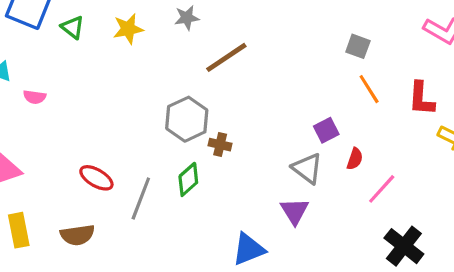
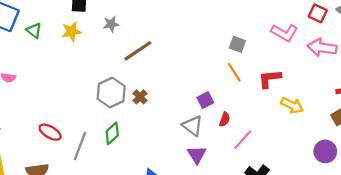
gray square: (358, 46) -> (237, 44), moved
red L-shape: (421, 99) -> (270, 79), turned 80
brown cross: (220, 145) -> (140, 97), moved, turned 32
purple triangle: (295, 211) -> (197, 155), moved

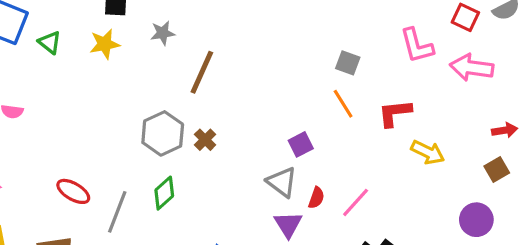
pink L-shape: (285, 33) -> (417, 46), turned 45
brown line: (138, 51) -> (202, 72), turned -32
red semicircle: (225, 119) -> (316, 198), moved

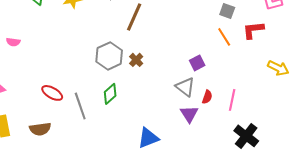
red L-shape: (395, 113) -> (253, 30), moved
pink line: (356, 202) -> (232, 100), turned -30
gray line: (117, 212) -> (80, 106), turned -40

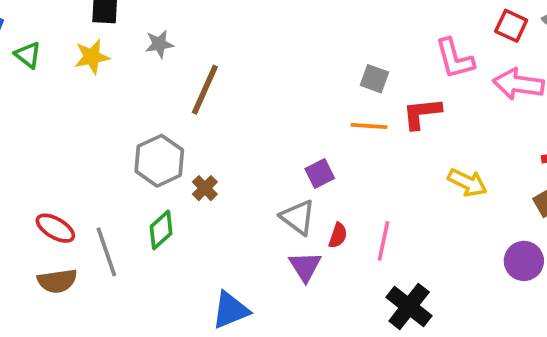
orange line: (224, 37) -> (369, 126), turned -54
brown cross: (136, 60) -> (205, 188), moved
brown semicircle: (40, 129) -> (57, 281), moved

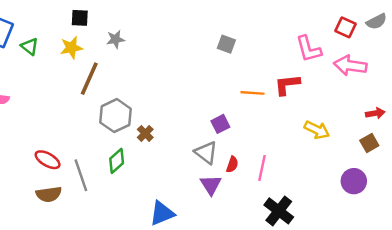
gray square: (374, 79) -> (226, 44), moved
brown line: (205, 90) -> (89, 79), moved

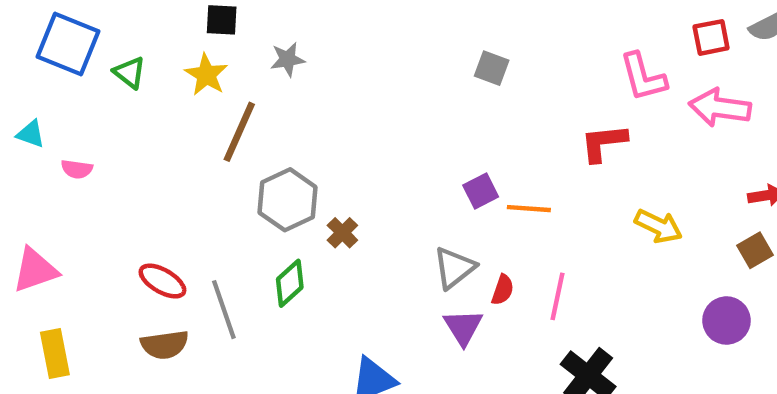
red square: (345, 27) -> (711, 37), turned -36
yellow star: (71, 48) -> (206, 75), turned -30
orange line: (253, 93) -> (529, 209), moved
purple square: (220, 124) -> (481, 191), moved
gray triangle: (206, 153) -> (454, 268), turned 45

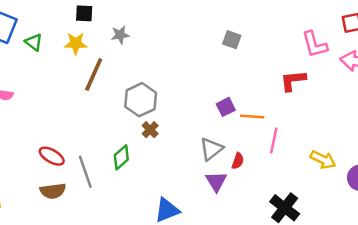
yellow star: (206, 75) -> (76, 43), turned -30
gray hexagon: (288, 200) -> (141, 100), moved
yellow arrow: (658, 226) -> (323, 160), moved
pink line: (557, 296) -> (274, 141), moved

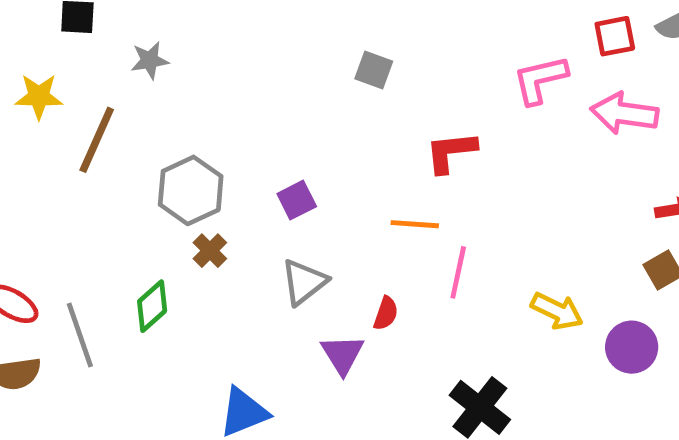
yellow star: (76, 43) -> (39, 96), moved
pink L-shape: (315, 44) -> (540, 80), turned 92
red L-shape: (293, 81) -> (451, 152), moved
purple square: (226, 107) -> (297, 200), moved
gray triangle: (211, 149) -> (304, 282), moved

